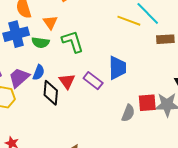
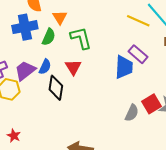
green semicircle: (40, 42) -> (49, 37), turned -78
red triangle: (67, 81) -> (73, 67), moved
purple rectangle: (93, 81) -> (138, 54), moved
red square: (147, 103) -> (151, 104), turned -30

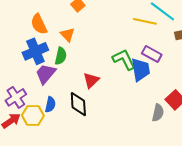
green L-shape: (81, 38) -> (124, 60), moved
blue semicircle: (45, 67) -> (50, 105), moved
red triangle: (73, 67) -> (91, 80), turned 30
purple trapezoid: (25, 71) -> (46, 74), moved

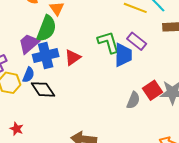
blue cross: (35, 51) -> (46, 56), moved
green semicircle: (61, 56) -> (47, 28), size x1.5
black diamond: (78, 104) -> (43, 89), moved, turned -40

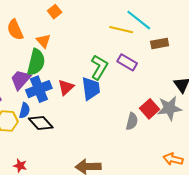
green L-shape: (108, 42) -> (99, 67), turned 55
blue trapezoid: (123, 55) -> (91, 89), moved

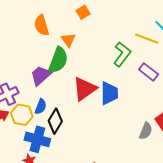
green L-shape: (99, 67) -> (122, 54), moved
red triangle: (66, 87) -> (85, 89), size x1.5
blue cross: (39, 89) -> (37, 139), moved, turned 30
black diamond: (41, 123) -> (55, 121), turned 65

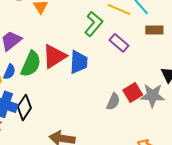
green semicircle: (58, 60) -> (31, 64), moved
black diamond: (55, 121) -> (24, 107), moved

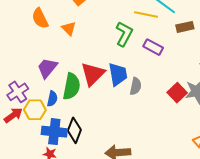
gray semicircle: (113, 102) -> (136, 86), moved

